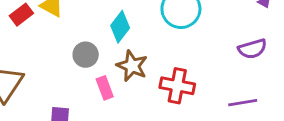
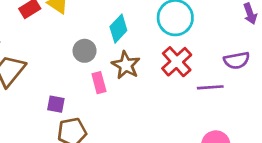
red cross: (177, 86) -> (177, 62), moved, turned 32
purple line: (243, 103) -> (210, 87), moved

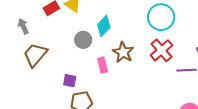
cyan diamond: (118, 29) -> (104, 26), moved
gray circle: (85, 51) -> (83, 40), moved

